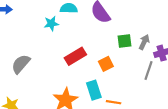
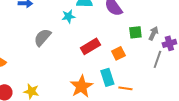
gray semicircle: (21, 64) -> (42, 37), moved

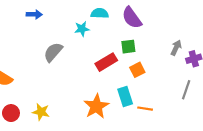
green square: (135, 32) -> (128, 47), moved
gray line: (157, 59) -> (186, 90), moved

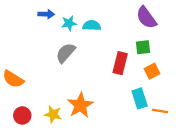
cyan semicircle: (100, 13) -> (92, 26), moved
cyan star: (82, 29) -> (69, 23), moved
red rectangle: (106, 62) -> (120, 63), turned -45
orange star: (96, 106) -> (80, 105), moved

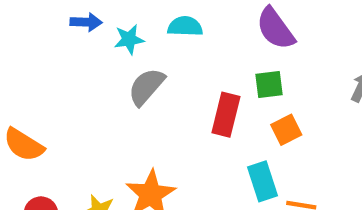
cyan semicircle: (92, 26) -> (185, 26), moved
gray semicircle: (66, 53) -> (146, 87), moved

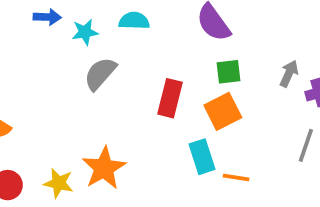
green square: (269, 85) -> (228, 72), moved
orange square: (286, 130) -> (223, 111), size x1.4

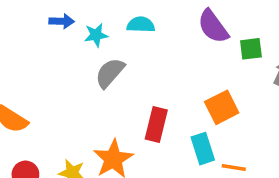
green square: (228, 72) -> (251, 49), moved
red rectangle: (170, 98) -> (156, 125), moved

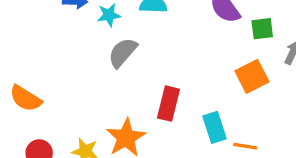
orange square: (222, 107) -> (252, 76), moved

